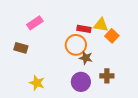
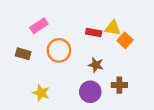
orange circle: (76, 45) -> (59, 50), moved

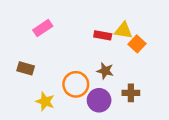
orange circle: (59, 50) -> (76, 84), moved
brown rectangle: (23, 54) -> (26, 68), moved

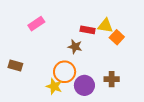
brown rectangle: (26, 68) -> (15, 66), moved
brown star: (105, 71) -> (75, 47), moved
yellow star: (45, 101) -> (54, 86), moved

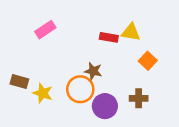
orange square: (117, 37) -> (148, 61), moved
brown star: (75, 47) -> (93, 71), moved
yellow star: (54, 86) -> (43, 93), moved

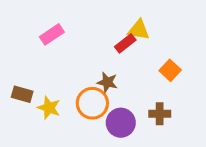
yellow triangle: (131, 32) -> (139, 30), moved
red rectangle: (109, 37) -> (125, 43), turned -48

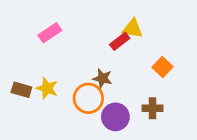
yellow star: (49, 108) -> (47, 88), moved

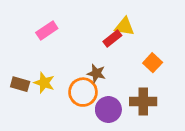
brown cross: (152, 108) -> (143, 101), size x1.4

